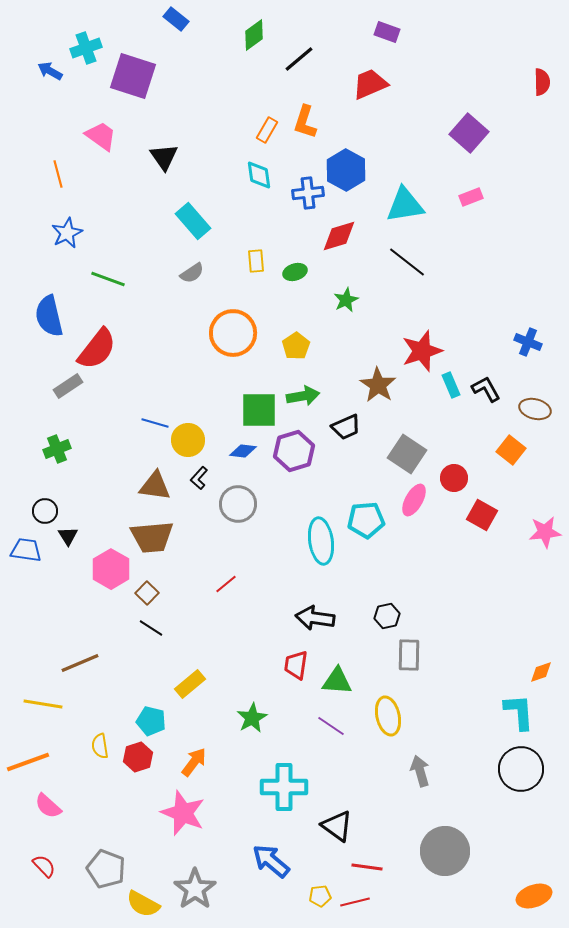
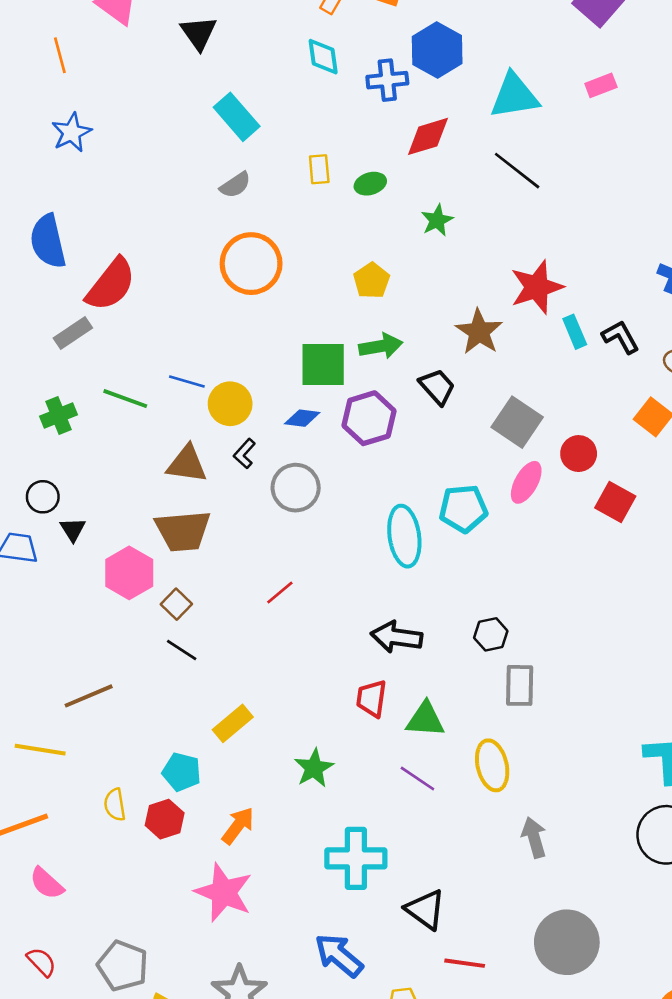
green line: (108, 279) -> (125, 399), moved
orange circle: (233, 333) -> (251, 264), moved
black trapezoid: (346, 427) -> (437, 387), turned -108

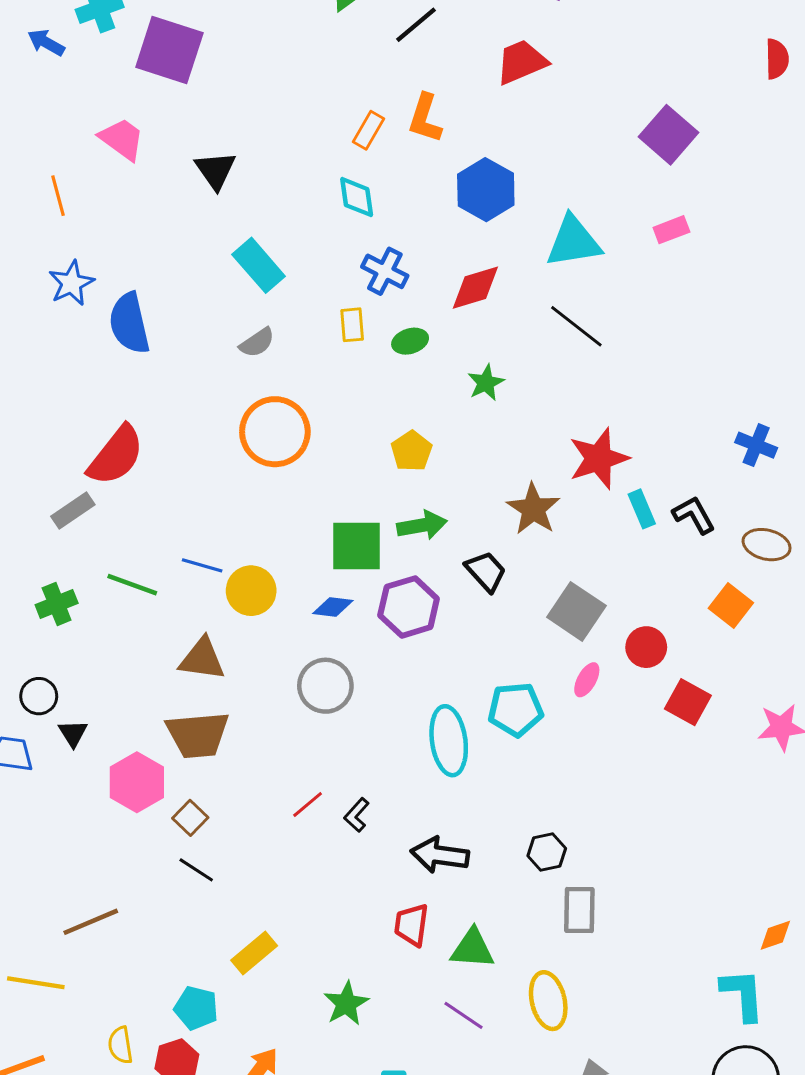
blue cross: (387, 80) -> (385, 271), moved, turned 33
blue semicircle: (48, 241) -> (129, 323), moved
black L-shape: (245, 454) -> (357, 815), moved
pink ellipse: (526, 482) -> (587, 680), size x0.7

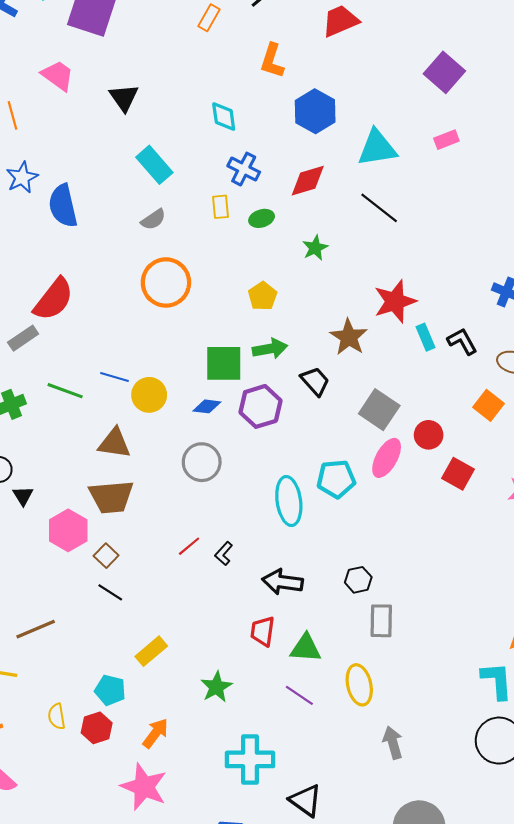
orange rectangle: (368, 130) -> (209, 18), moved
pink ellipse: (587, 680) -> (387, 458), size x1.6

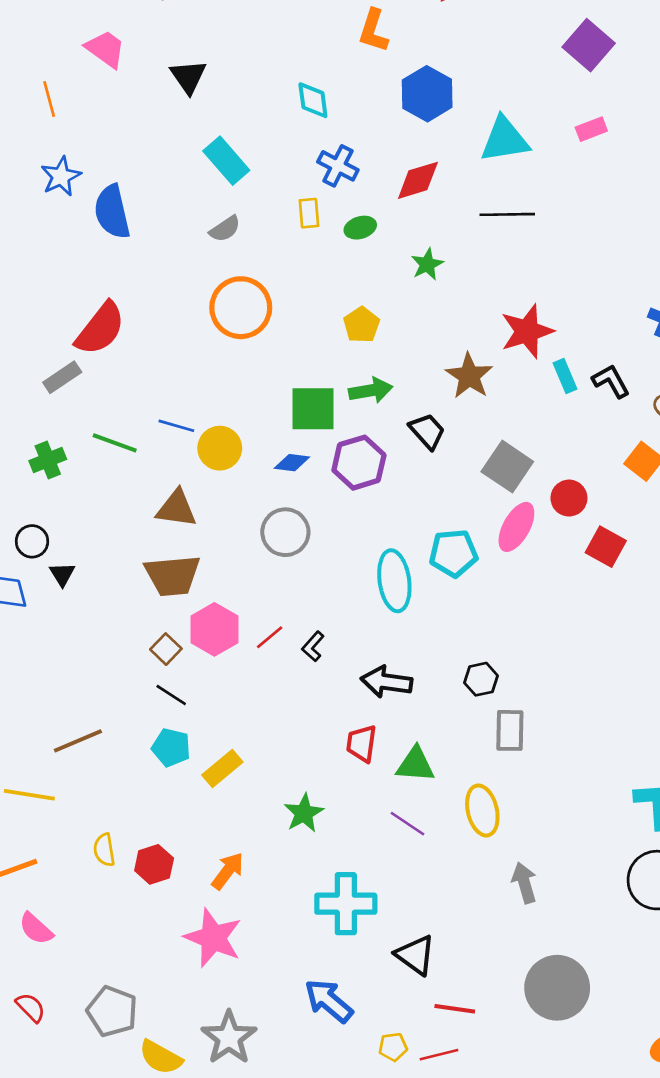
black line: (379, 208) -> (507, 214), turned -39
pink hexagon: (68, 530) -> (214, 629), moved
cyan pentagon: (110, 690) -> (171, 747), moved

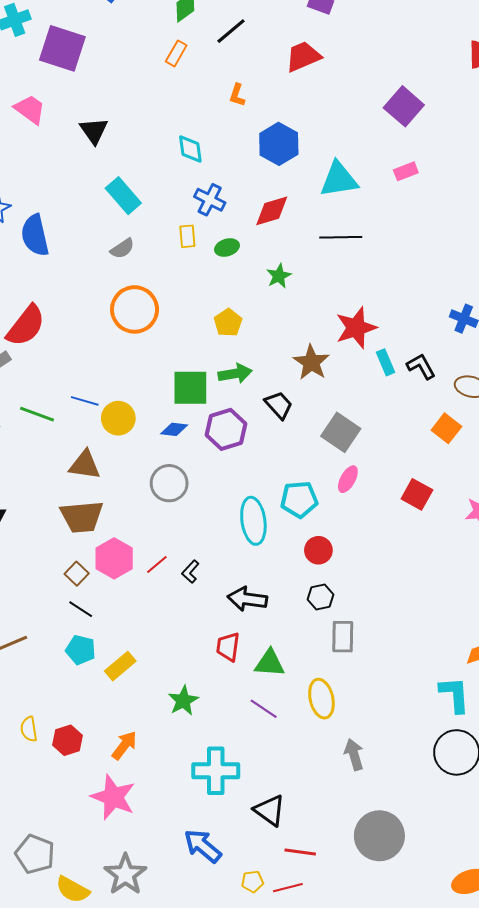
orange L-shape: (373, 31) -> (237, 95), size x0.7
red circle: (569, 498) -> (318, 550), moved
pink ellipse: (516, 527) -> (348, 479), size x0.7

